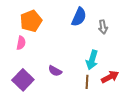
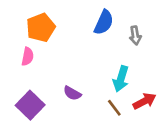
brown line: (87, 82) -> (114, 108), turned -40

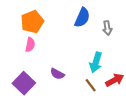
pink semicircle: (28, 56) -> (30, 45), moved

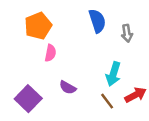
blue semicircle: (82, 18) -> (97, 21), turned -42
pink semicircle: (30, 45) -> (50, 53), moved

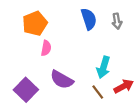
gray arrow: (127, 33) -> (117, 21), moved
purple semicircle: (68, 88) -> (62, 80), size x1.5

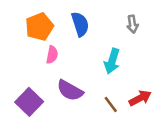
blue semicircle: (89, 19) -> (80, 24), moved
cyan arrow: (103, 67) -> (112, 61), moved

